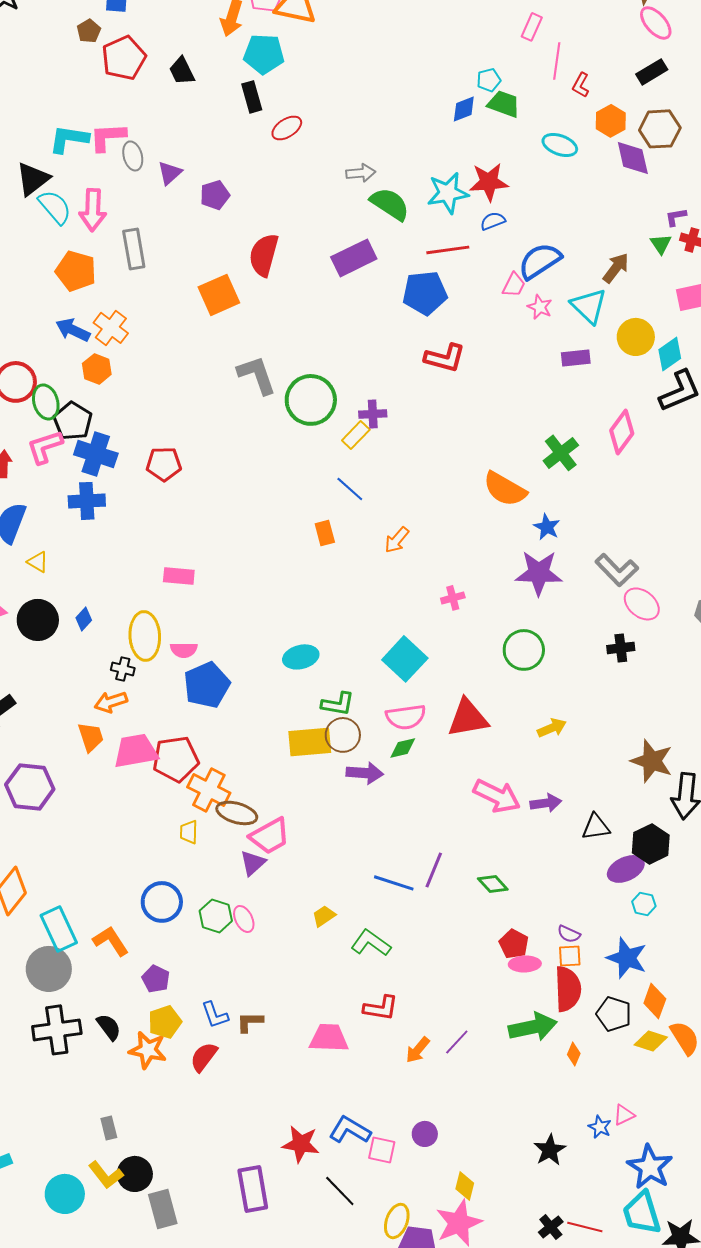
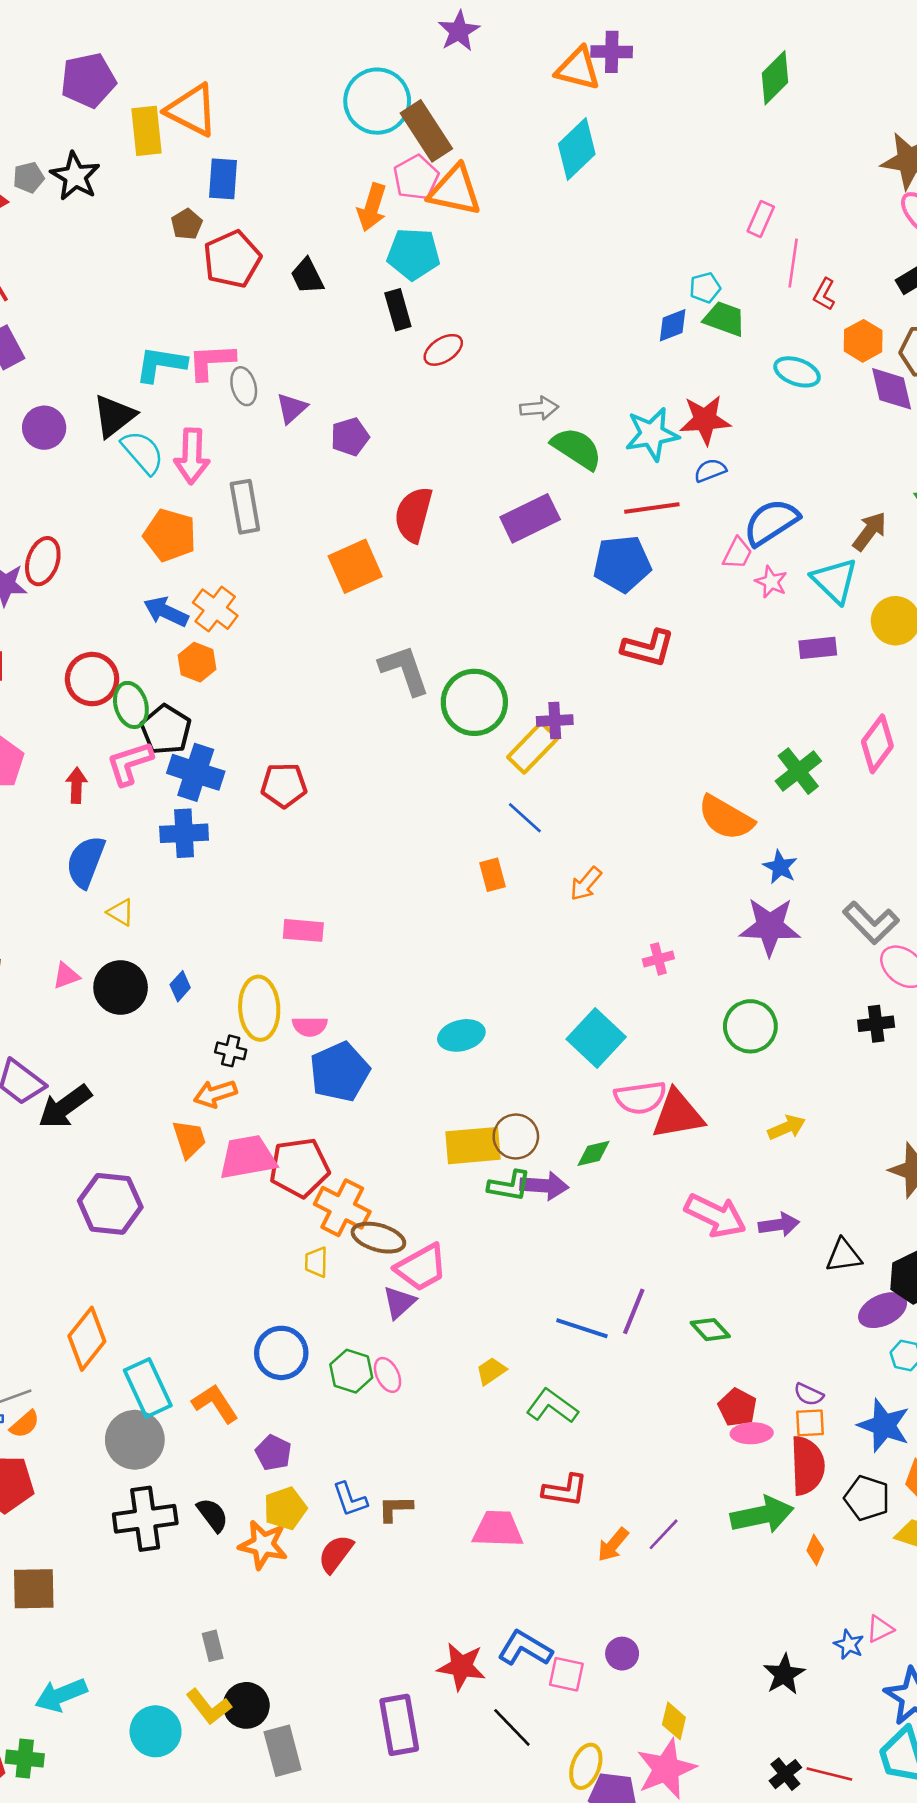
yellow rectangle: (356, 435) -> (533, 748), size x1.4
green L-shape: (338, 704) -> (509, 1186), moved
pink semicircle: (406, 717) -> (640, 1098), moved

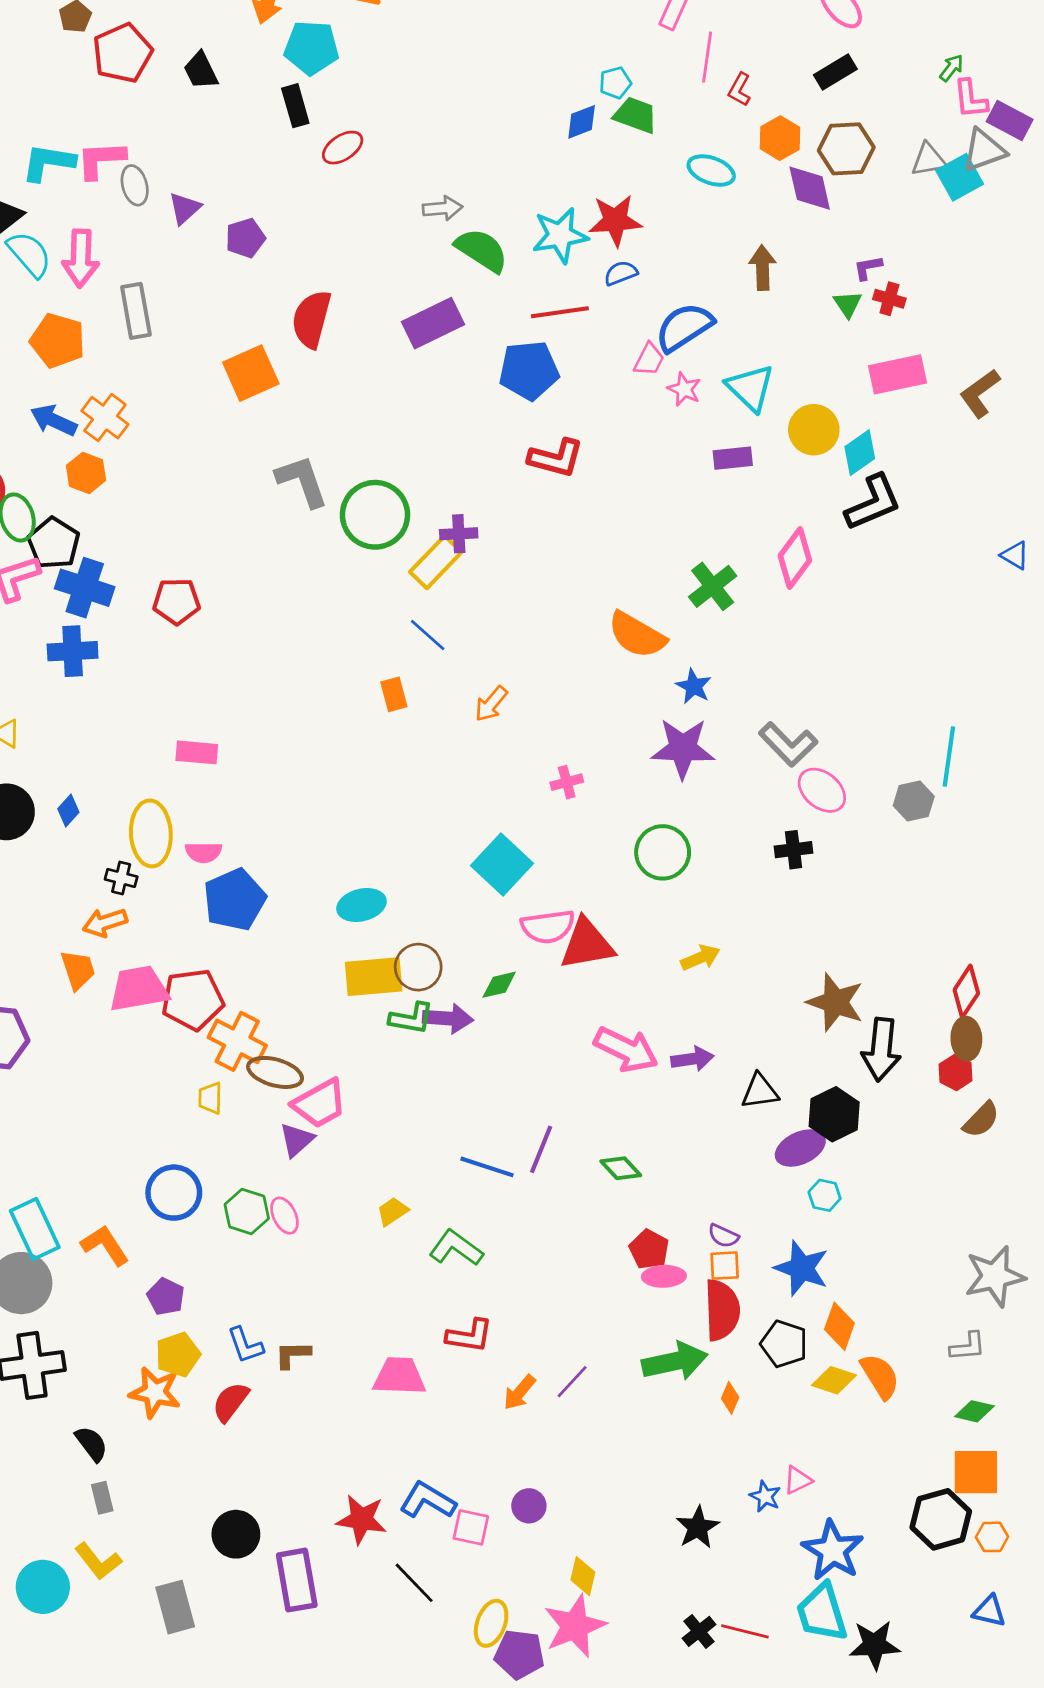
brown arrow: (870, 531) -> (762, 268), moved, turned -39
cyan ellipse: (461, 1035) -> (361, 905), moved
black semicircle: (213, 1515) -> (91, 1444), moved
black circle: (246, 1705) -> (236, 1534), moved

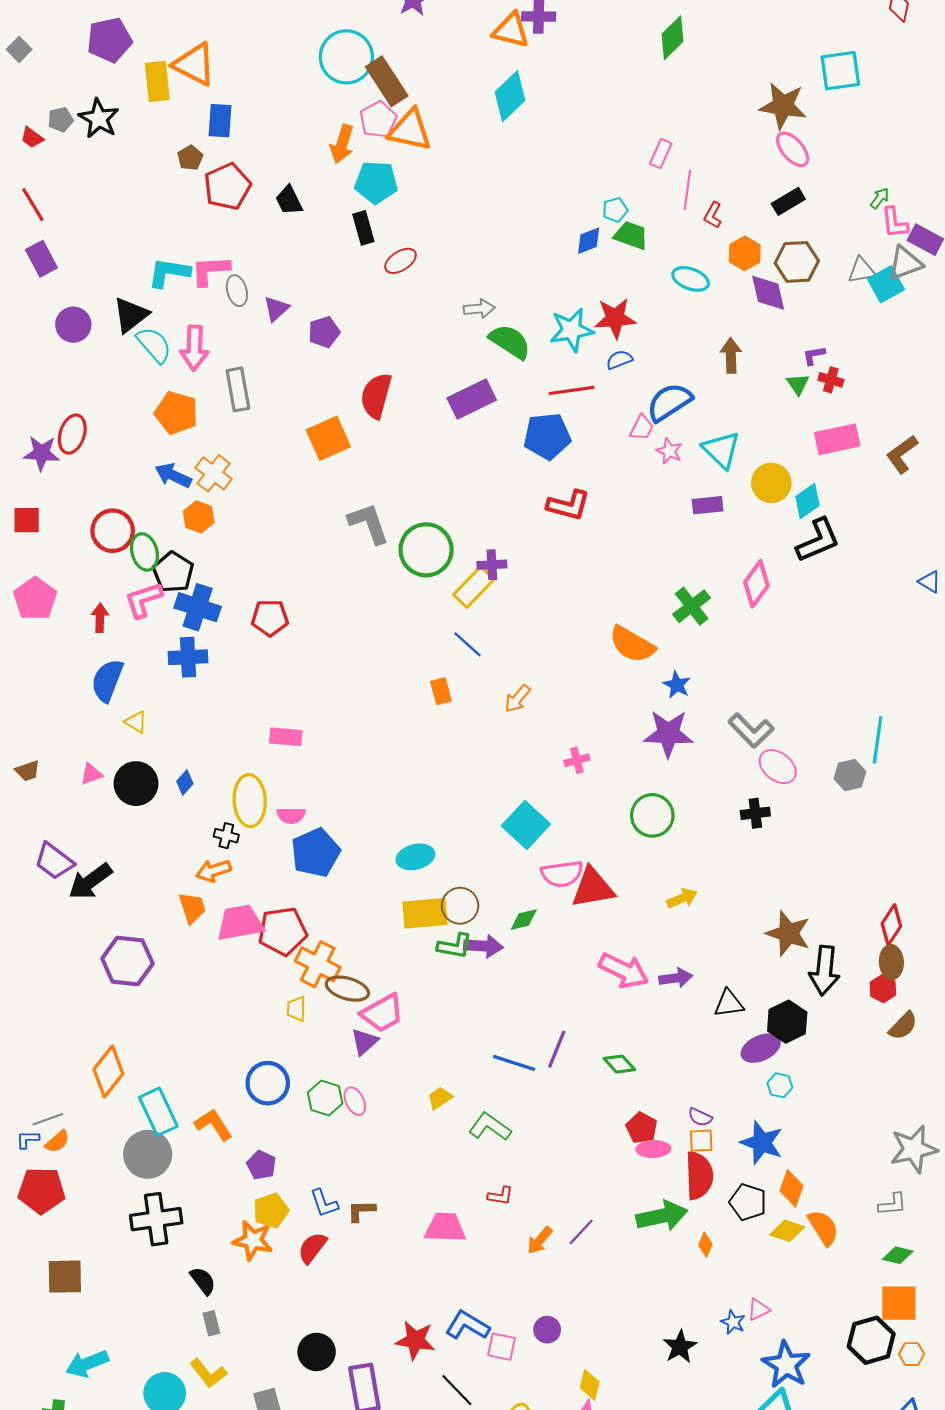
red L-shape: (469, 1336) -> (500, 1196), size x0.7

